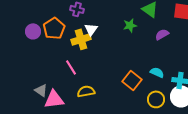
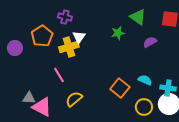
purple circle: (33, 31) -> (15, 48), moved
gray triangle: (41, 90) -> (29, 98), turned -32
yellow semicircle: (86, 91) -> (74, 99), turned -30
pink triangle: (54, 99) -> (42, 107), turned 35

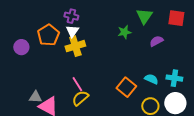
green triangle: (138, 17) -> (144, 16), turned 30
white triangle: (79, 37) -> (72, 31), moved
pink line: (59, 75) -> (77, 84), moved
cyan cross: (168, 88) -> (174, 78), moved

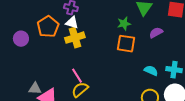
white triangle: (72, 31) -> (72, 23), turned -48
orange square: (126, 87) -> (126, 44), moved, turned -30

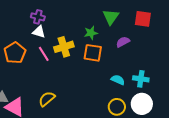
orange pentagon: (48, 27) -> (15, 53), moved
yellow cross: (75, 38) -> (64, 47), moved
pink line: (77, 76) -> (44, 54), moved

